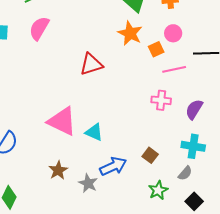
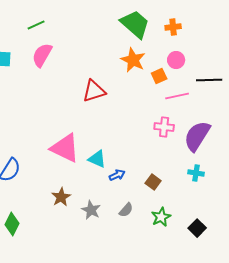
purple semicircle: (194, 109) -> (197, 136), size x1.5
cyan cross: (193, 146) -> (196, 173), size x0.7
blue arrow: (113, 166) -> (117, 175), moved, size x0.6
gray semicircle: (185, 173) -> (126, 210), moved

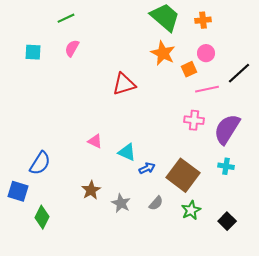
pink semicircle: (42, 55) -> (72, 48), size x0.7
black line: (209, 80) -> (239, 73), turned -40
pink triangle: (65, 148) -> (95, 141), size x0.5
brown square: (153, 182) -> (183, 175), size x2.0

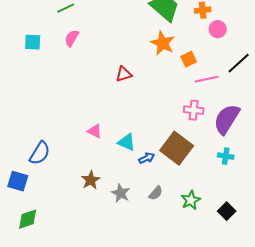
pink circle: (206, 53) -> (218, 29), moved
red triangle: (124, 84) -> (124, 74), size x0.7
brown square: (183, 175) -> (177, 148), moved
green diamond: (42, 217) -> (28, 219), moved, turned 45

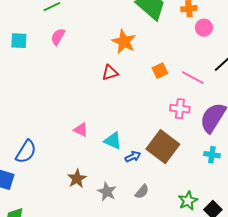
orange star: (163, 43) -> (124, 42), moved
orange square: (189, 59) -> (160, 71), moved
pink line: (207, 79) -> (193, 78), turned 40
green star: (191, 200) -> (188, 201), moved

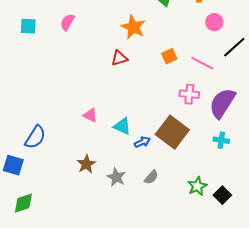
pink circle: (204, 28) -> (214, 22), moved

